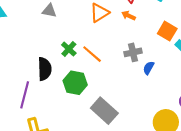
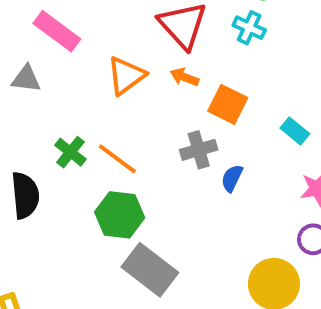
orange square: (167, 31) -> (228, 104), moved
green hexagon: (75, 83) -> (120, 215), moved

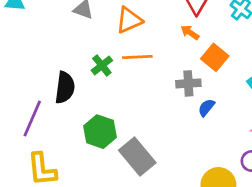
orange triangle: (126, 76) -> (129, 20), moved
orange line: (117, 159) -> (137, 57), moved, turned -52
green hexagon: (120, 215) -> (100, 132), moved

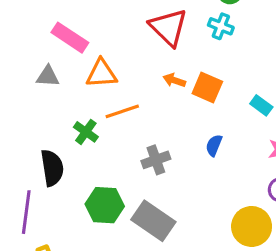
orange triangle: (129, 20) -> (102, 74), turned 36
orange arrow: (190, 32) -> (174, 80), moved
gray cross: (188, 83) -> (156, 160), moved

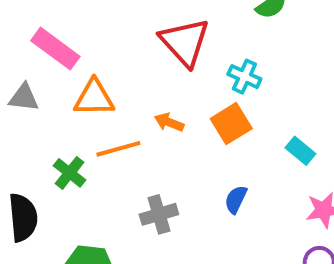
cyan cross: (221, 26) -> (244, 77), moved
orange arrow: (174, 80) -> (169, 122), moved
orange square: (207, 88) -> (231, 124), turned 32

